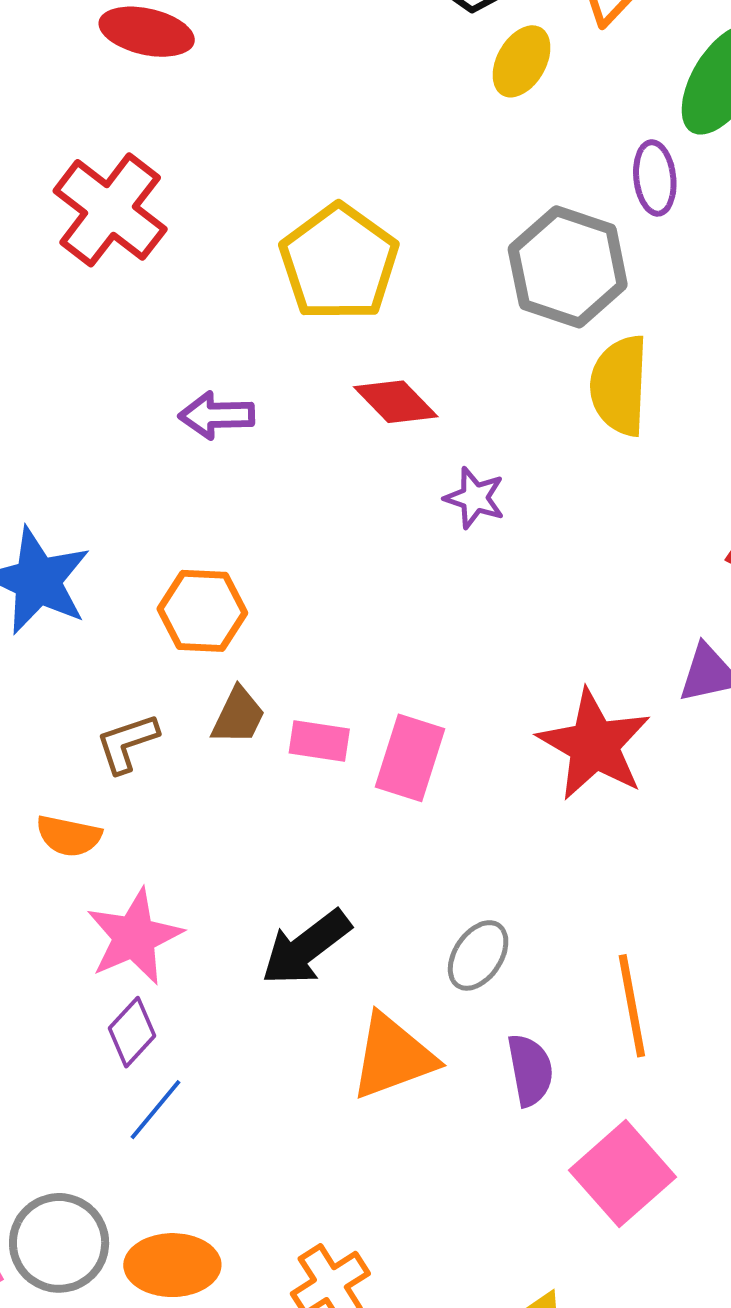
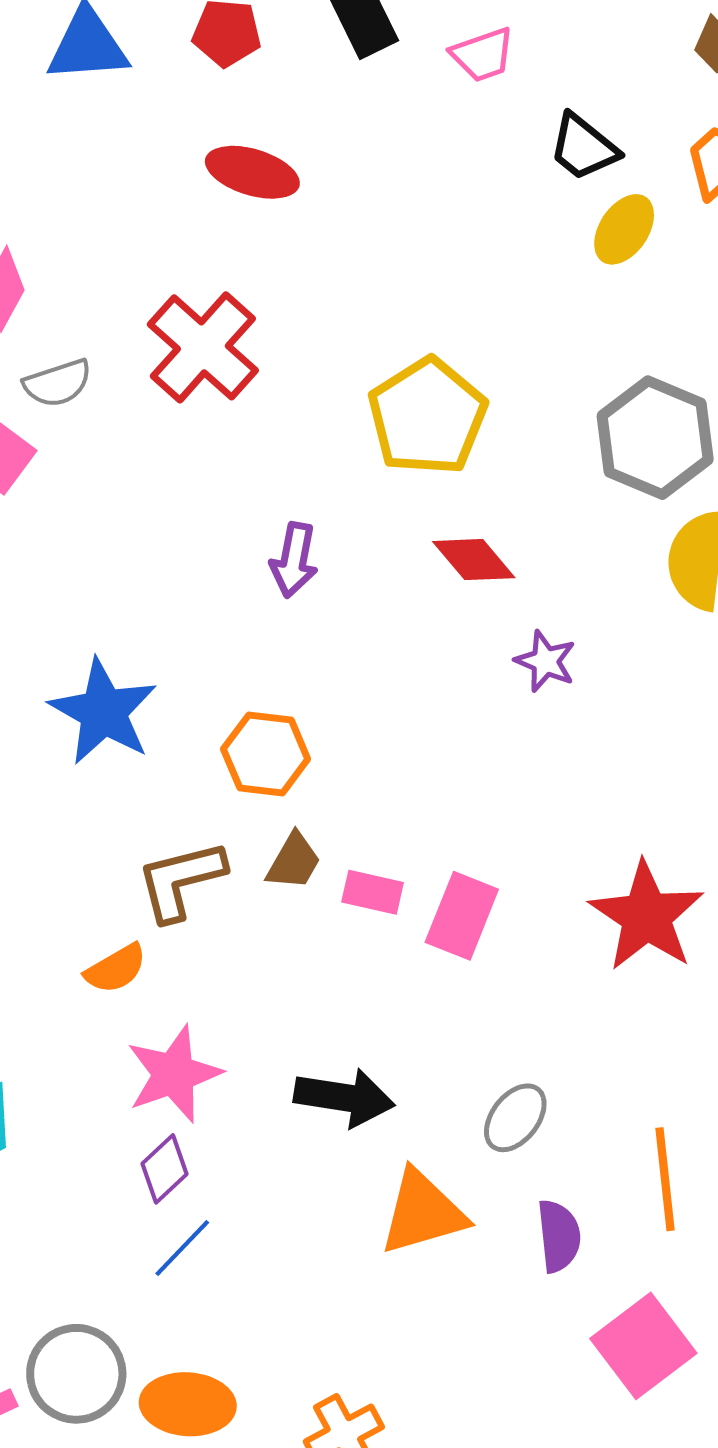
purple arrow: (217, 415) -> (294, 560), turned -82
brown L-shape: (127, 743) -> (181, 880), size x1.4
orange semicircle: (69, 836) -> (116, 969), turned -46
black arrow: (306, 948) -> (344, 1097), turned -138

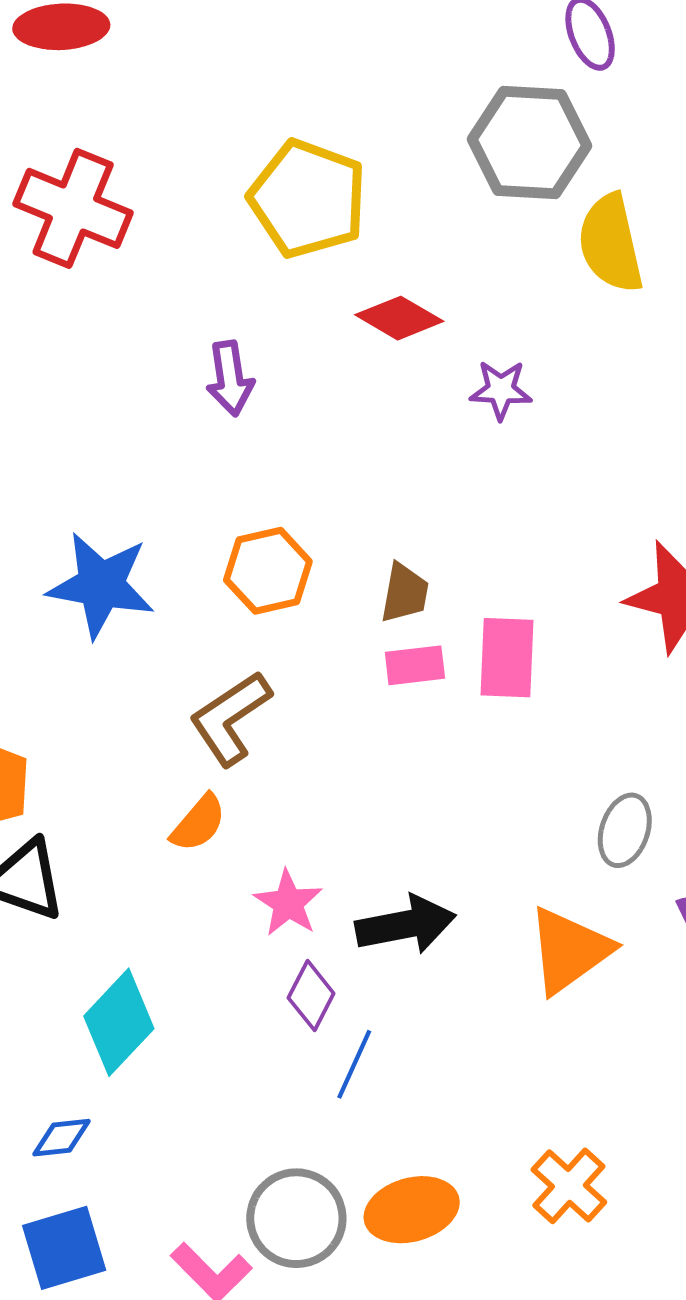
brown trapezoid: (294, 861) -> (405, 593), moved
pink star: (174, 1074) -> (288, 903), size x0.7
black arrow: (344, 1097) -> (406, 925), moved

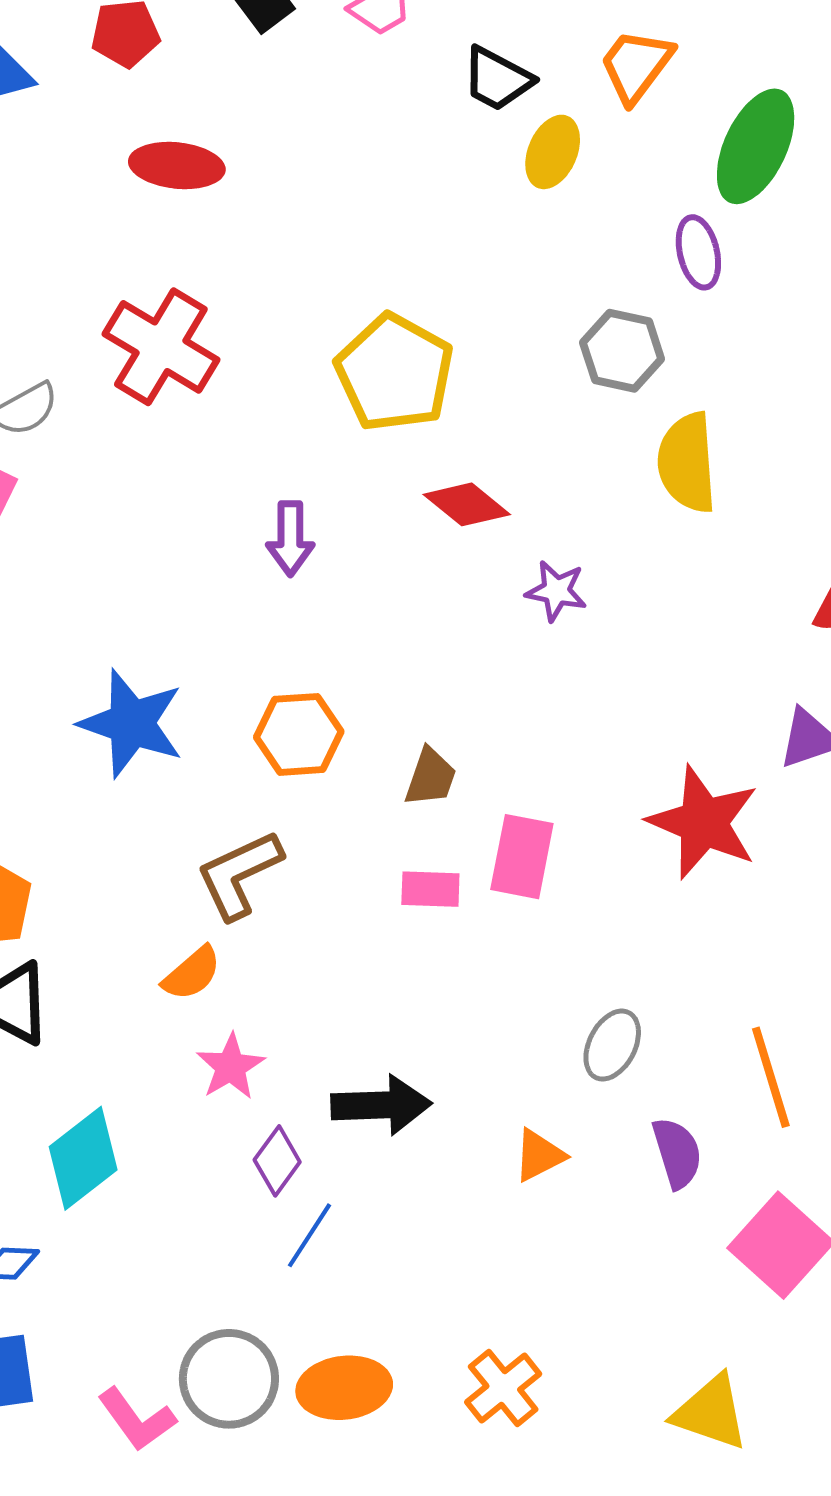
gray hexagon: (530, 143) -> (622, 351), size x0.7
pink rectangle: (415, 665) -> (430, 889), moved
pink star: (288, 903) -> (231, 1067), moved
orange triangle: (569, 950) -> (539, 1155), size x0.6

